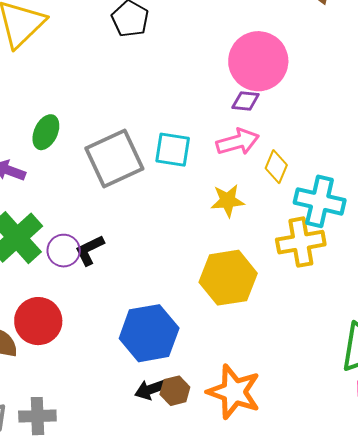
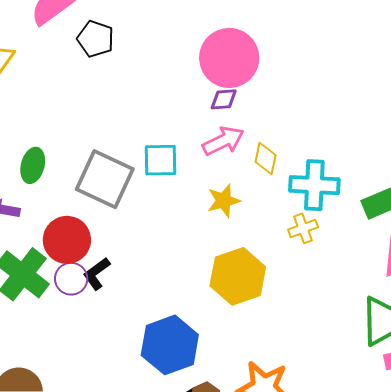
gray square: (114, 158) -> (105, 179), turned -30
yellow cross: (301, 242) -> (303, 228), size x0.6
red circle: (38, 321) -> (67, 240), moved

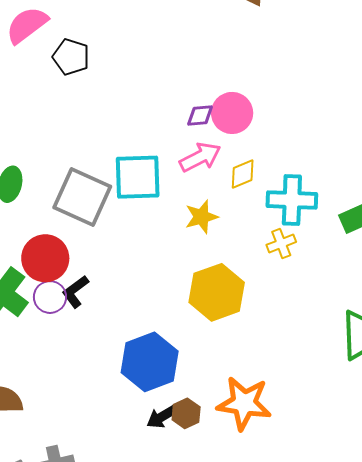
pink circle: (229, 58) -> (232, 113), moved, size x0.7
yellow diamond: (266, 158) -> (243, 174), turned 56
cyan square: (160, 160) -> (138, 177), size x1.4

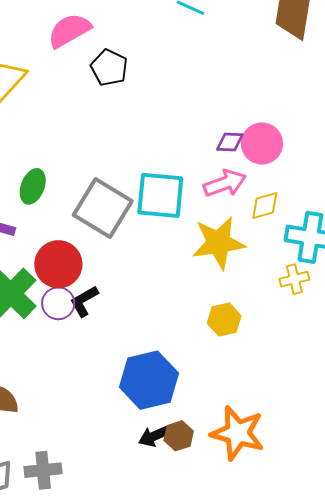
yellow star: (201, 217) -> (219, 243), size x1.6
yellow hexagon: (217, 292) -> (224, 319), size x0.6

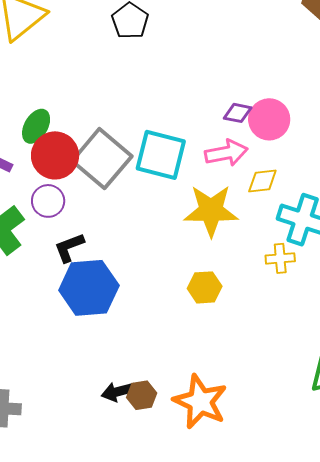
red circle: (58, 264) -> (55, 155), moved
purple circle: (58, 303) -> (48, 201), moved
blue hexagon: (149, 380) -> (89, 288), moved

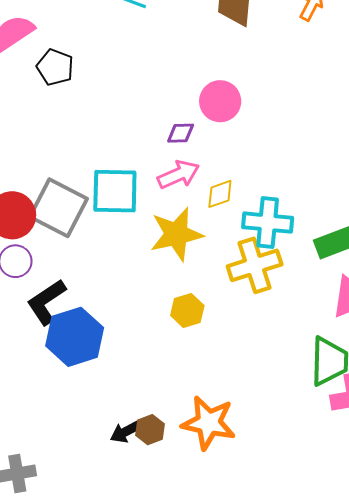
pink circle: (269, 119) -> (220, 101), moved
black L-shape: (69, 248) -> (46, 302), size x1.4
yellow cross: (280, 258) -> (255, 265), size x1.8

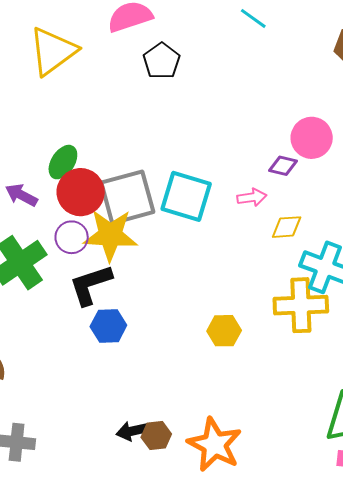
purple diamond: (181, 133) -> (283, 166), moved
pink arrow: (178, 175) -> (252, 197), size x0.7
gray square: (58, 208) -> (127, 197), turned 32
yellow star: (176, 234) -> (110, 235), moved
blue hexagon: (75, 337) -> (108, 326), size x0.6

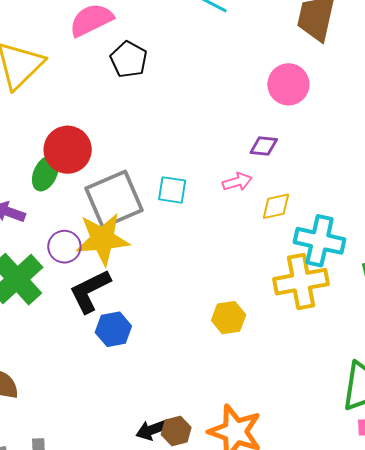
pink circle: (312, 138) -> (288, 84), moved
red circle: (81, 192) -> (68, 150), moved
cyan square: (186, 196) -> (172, 190), size x0.6

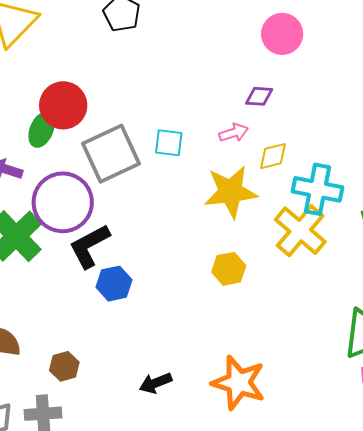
yellow star: (103, 239) -> (231, 192), moved
purple circle: (64, 247) -> (63, 202), size x1.8
yellow cross: (301, 282) -> (300, 231), turned -38
brown hexagon: (176, 431) -> (64, 366), moved

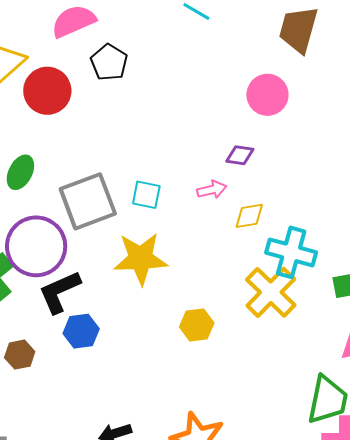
red circle: (63, 105) -> (47, 91), moved
yellow star: (231, 192) -> (141, 259), moved
brown hexagon: (64, 366) -> (20, 355), moved

